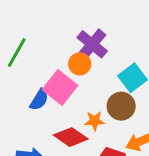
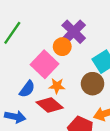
blue semicircle: (39, 100) -> (27, 89), moved
orange star: (95, 121) -> (57, 86), moved

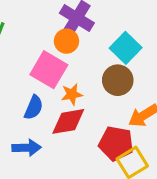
red diamond: (50, 105) -> (68, 121), turned -36

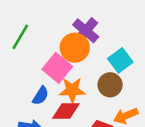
orange circle: (66, 41) -> (75, 48), size x1.5
orange star: (72, 94) -> (72, 90), size x1.5

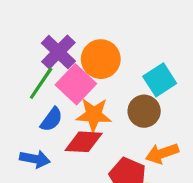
purple cross: (86, 31) -> (58, 52), moved
green line: (20, 37) -> (41, 83), moved

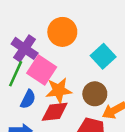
orange circle: (101, 59) -> (62, 32), moved
brown circle: (144, 111) -> (95, 94), moved

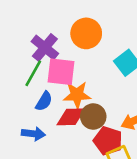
pink square: (42, 70) -> (61, 72), turned -32
brown circle: (95, 94) -> (93, 116), moved

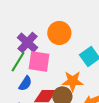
orange star: (77, 95) -> (73, 81), moved

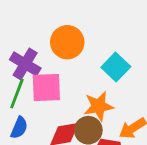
blue semicircle: (25, 83) -> (19, 128), moved

